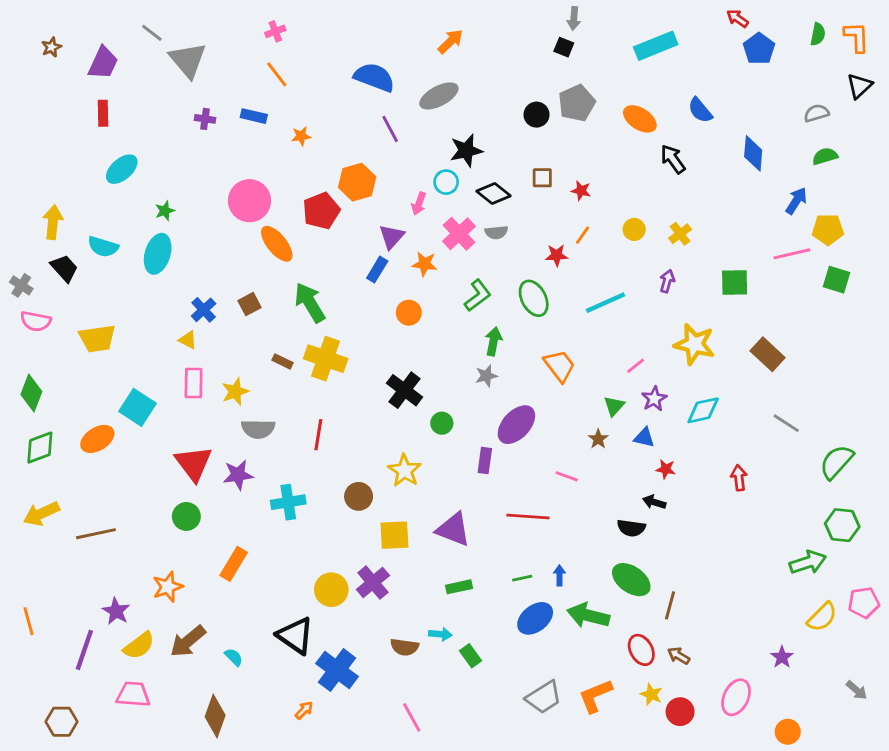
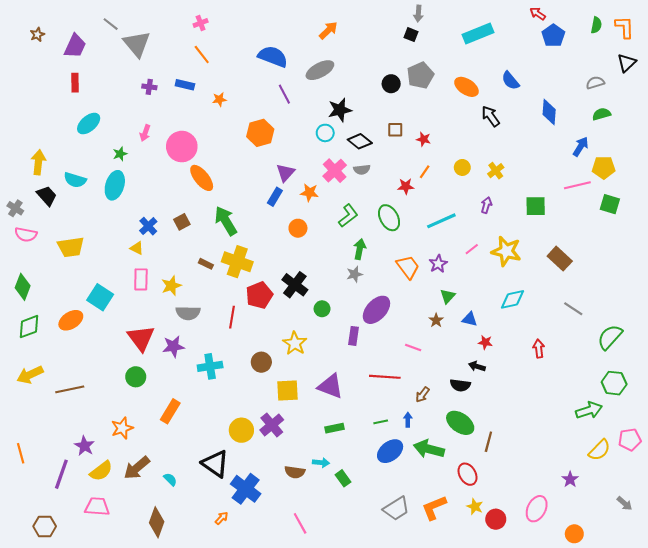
pink arrow: (419, 204) -> (145, 133), moved
red pentagon: (321, 211) -> (259, 295), moved
pink line: (636, 366) -> (472, 249), moved
purple star: (654, 399) -> (438, 264), moved
brown arrow: (679, 656) -> (423, 395), moved, turned -84

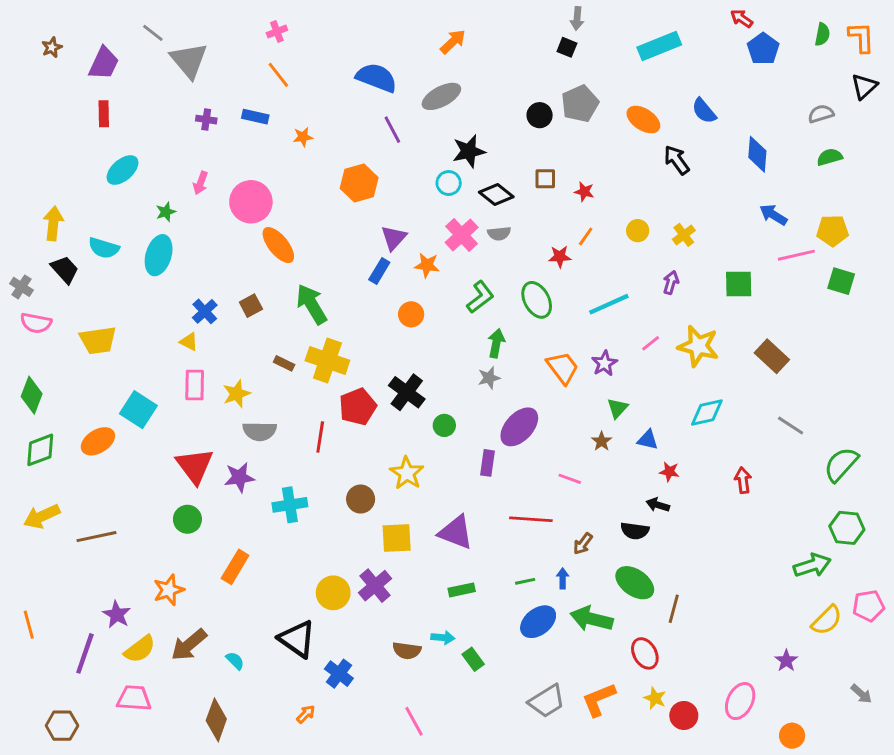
blue arrow: (581, 147) -> (773, 215), moved, turned -90
blue cross: (246, 489) -> (339, 674), size x0.7

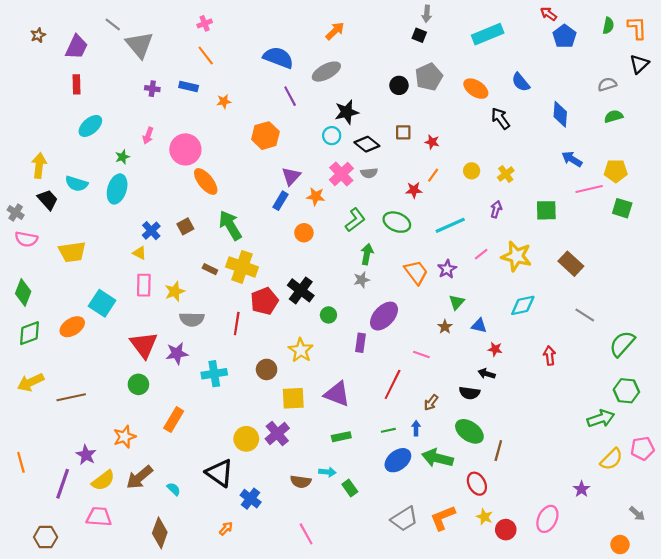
green ellipse: (537, 300) -> (397, 222), turned -40
red line: (531, 519) -> (393, 384), turned -68
orange circle: (792, 736) -> (620, 545), moved

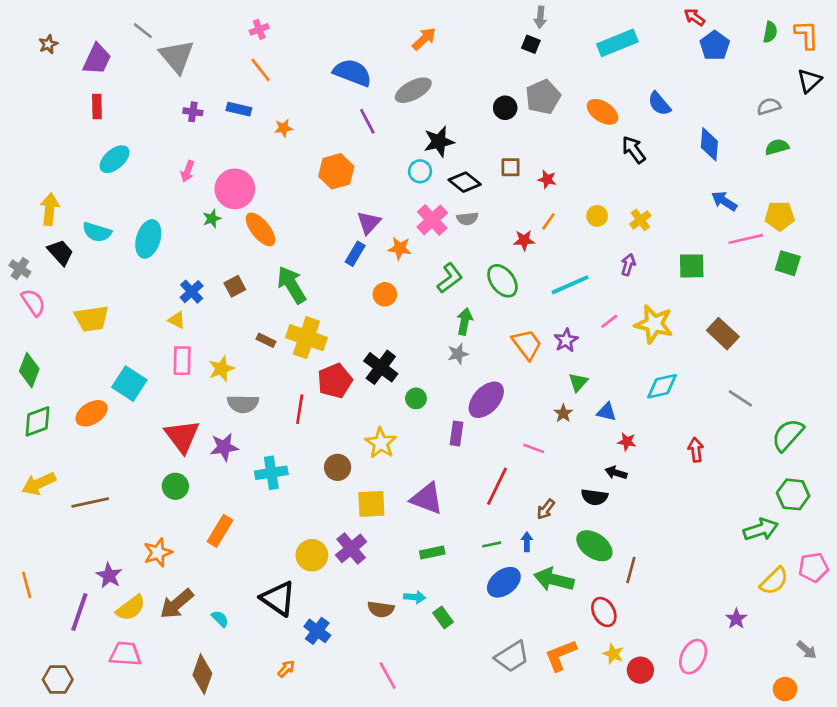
green star: (122, 157) -> (212, 219), moved
green ellipse: (397, 222) -> (502, 281), turned 30
pink semicircle: (26, 239) -> (33, 302), turned -135

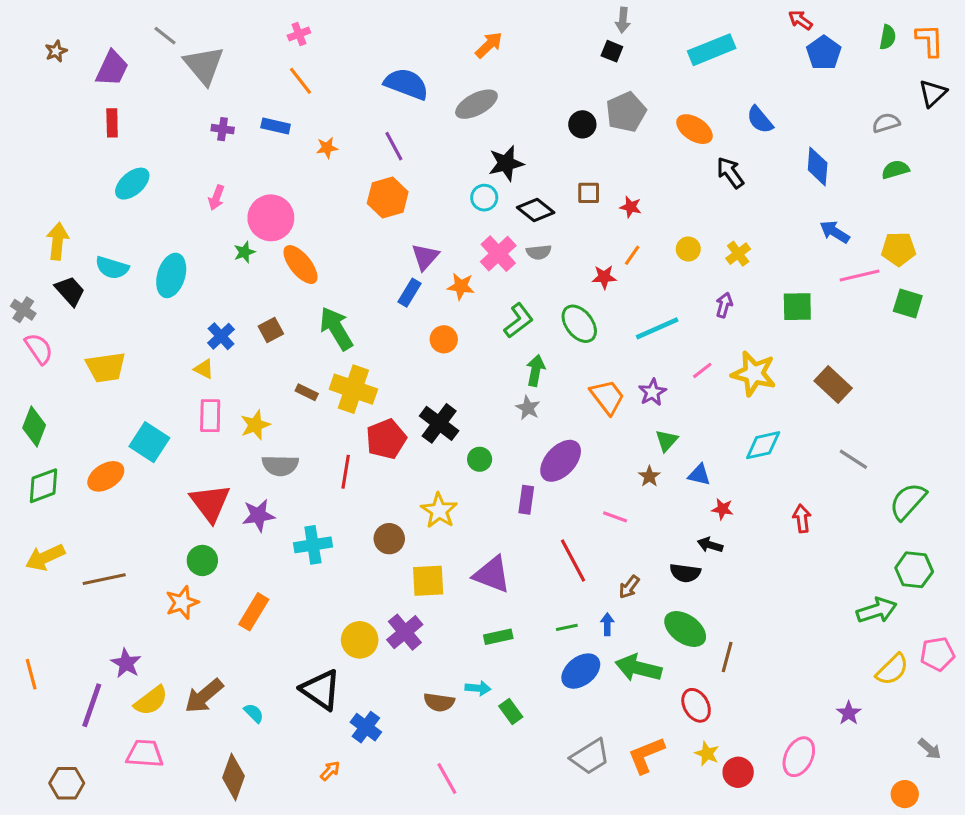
purple line: (367, 121) -> (394, 146), moved
gray star: (458, 354) -> (528, 408), turned -30
red line: (497, 486) -> (573, 560), turned -54
orange star: (158, 553) -> (182, 603), moved

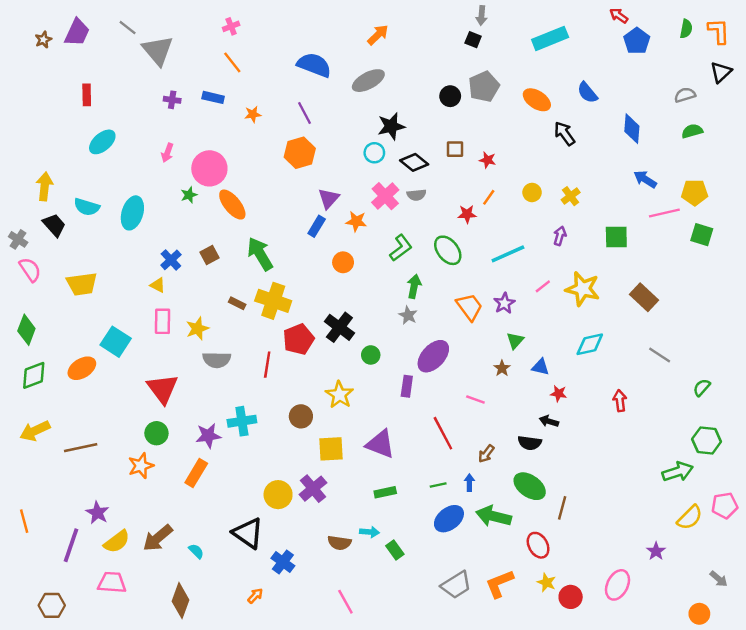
purple trapezoid: (112, 68) -> (77, 32), moved
green semicircle: (908, 501) -> (702, 387), size x0.6
purple star: (258, 515) -> (208, 436), moved

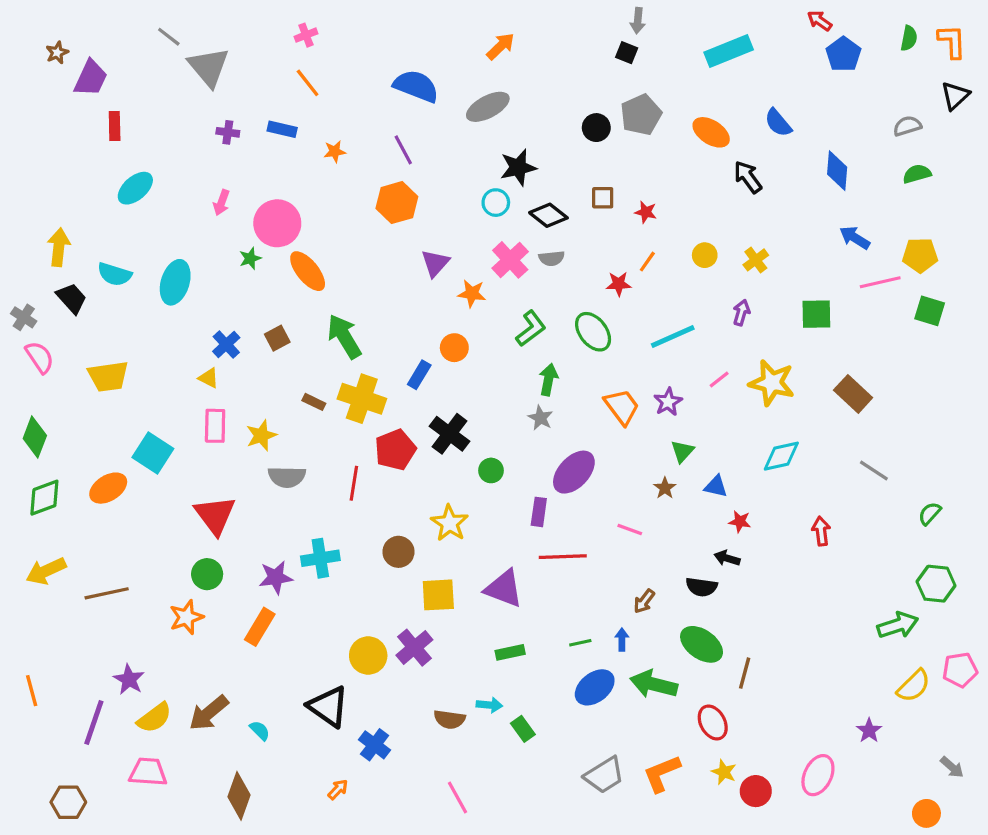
purple trapezoid: (77, 32) -> (91, 78), moved
blue rectangle: (317, 226) -> (419, 375), moved
red line: (443, 433) -> (563, 557), moved, turned -64

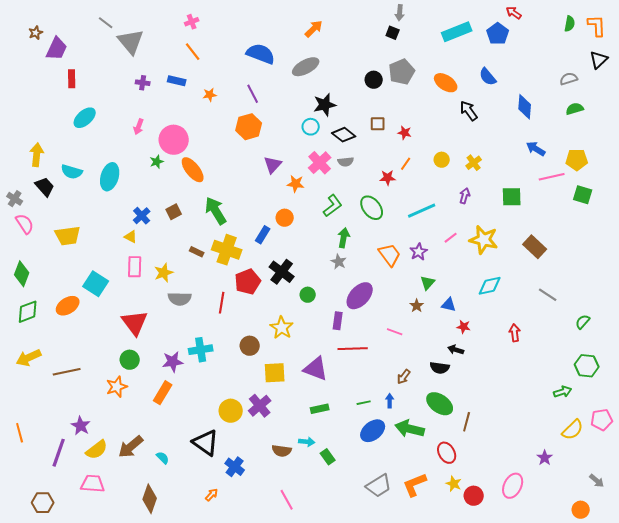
blue pentagon: (843, 54) -> (498, 34), moved
green arrow: (898, 625) -> (563, 392), size x0.7

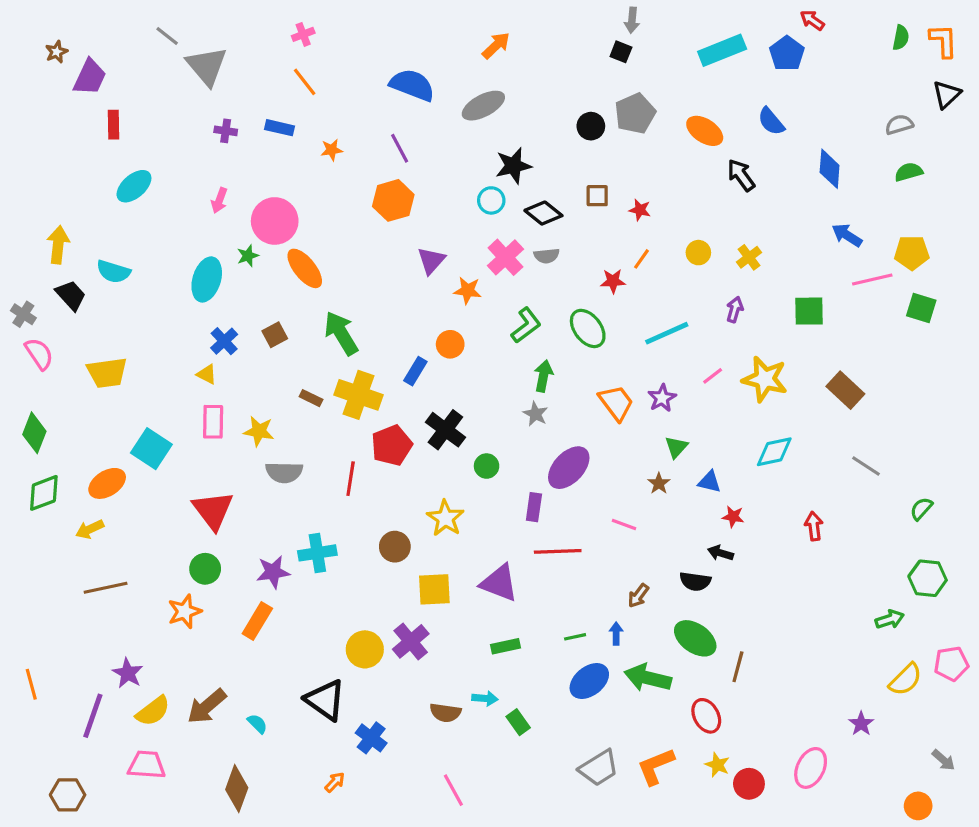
cyan ellipse: (110, 177) -> (207, 279), moved
yellow star: (164, 273) -> (259, 431), turned 30
yellow arrow: (29, 358) -> (90, 529), moved, size x0.7

